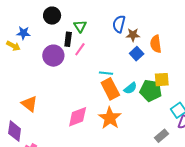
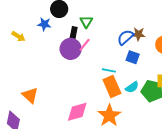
blue semicircle: (119, 24) -> (125, 37), moved, turned 30
blue star: (23, 33) -> (44, 24), moved
blue square: (137, 54) -> (133, 57), moved, turned -32
purple circle: (53, 56) -> (71, 49), moved

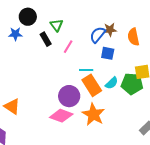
black rectangle: (73, 34) -> (46, 39), turned -32
pink line: (85, 45) -> (68, 47), moved
purple circle: (71, 49) -> (69, 96), moved
pink diamond: (77, 112) -> (61, 116), turned 45

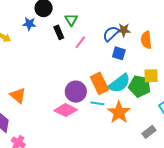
cyan line: (86, 70) -> (97, 103), moved
cyan semicircle: (112, 83) -> (119, 83), size x1.6
orange star: (93, 114) -> (119, 112), moved

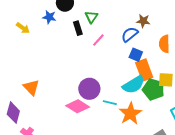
brown star: (124, 30) -> (143, 21), moved
orange rectangle: (99, 83) -> (144, 70), moved

